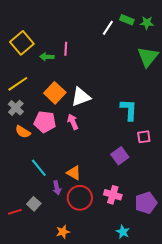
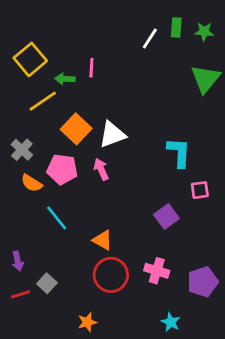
green rectangle: (127, 20) -> (176, 27), turned 72
yellow line: (18, 84) -> (43, 101), moved
cyan line: (39, 168) -> (57, 218), moved
purple arrow: (57, 188) -> (18, 261), moved

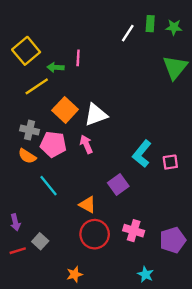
gray cross: (22, 150) -> (30, 130), moved, turned -30
cyan L-shape: (179, 153) -> (142, 154), moved, turned -144
purple square: (166, 217) -> (118, 184), moved

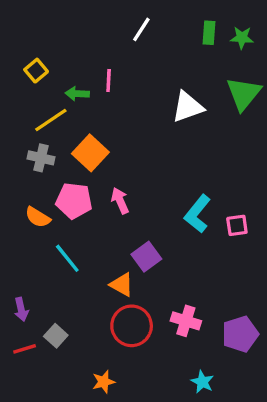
white line: (128, 33) -> (141, 29), moved
yellow square: (26, 51) -> (36, 71), size x0.6
white triangle: (96, 115) -> (188, 107), moved
gray cross: (30, 130) -> (41, 158), moved
purple square: (118, 184) -> (146, 257), moved

